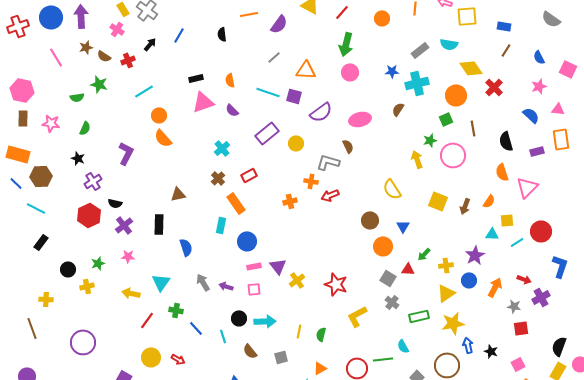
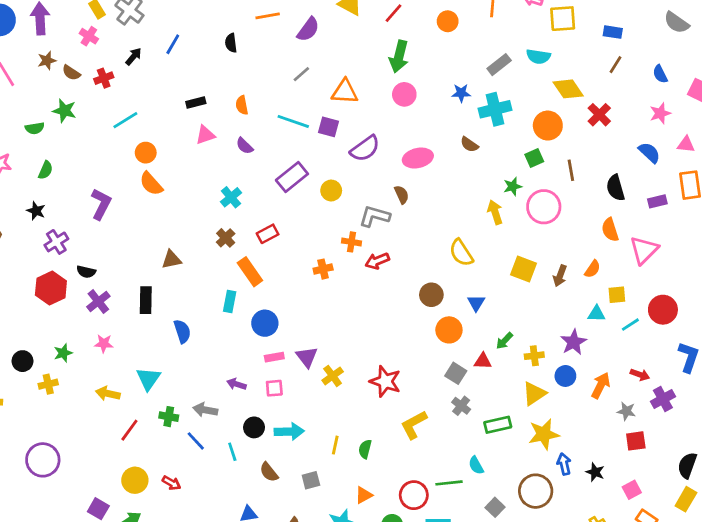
pink triangle: (203, 102) -> (205, 135), size x0.7
brown semicircle: (398, 109) -> (469, 144), turned -88
gray arrow: (203, 282) -> (205, 410), moved, turned -48

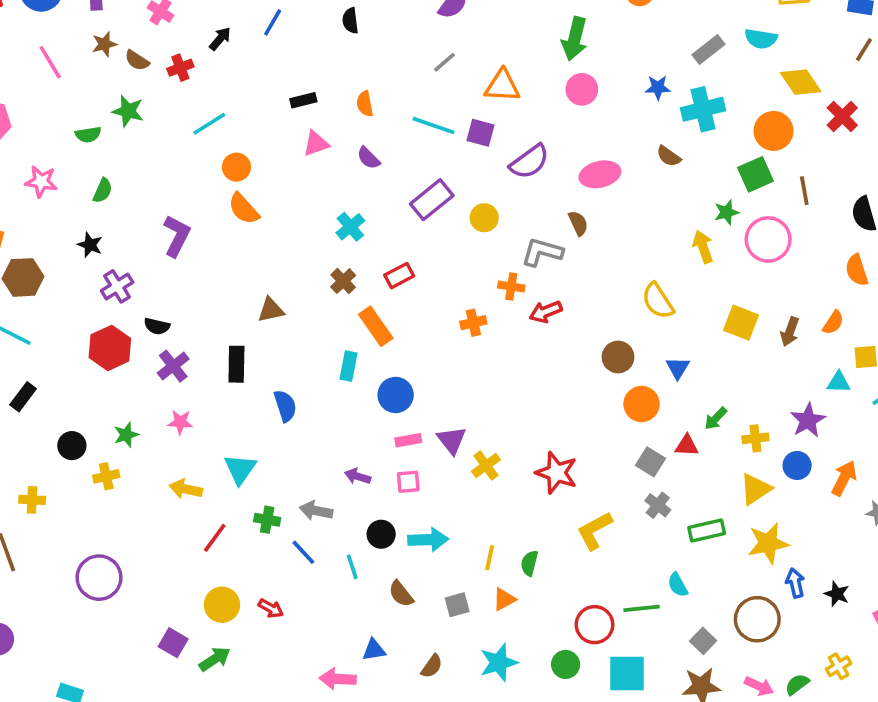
green square: (534, 158) -> (755, 174), size x1.4
orange triangle: (364, 495) -> (504, 599), moved

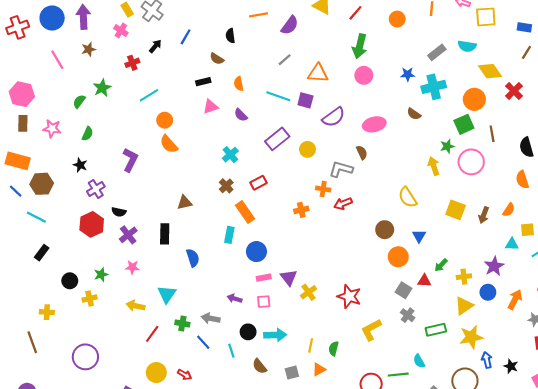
brown semicircle: (137, 60) -> (217, 59), moved
green star: (128, 111) -> (102, 88), turned 30
green semicircle: (88, 135) -> (79, 101), turned 136

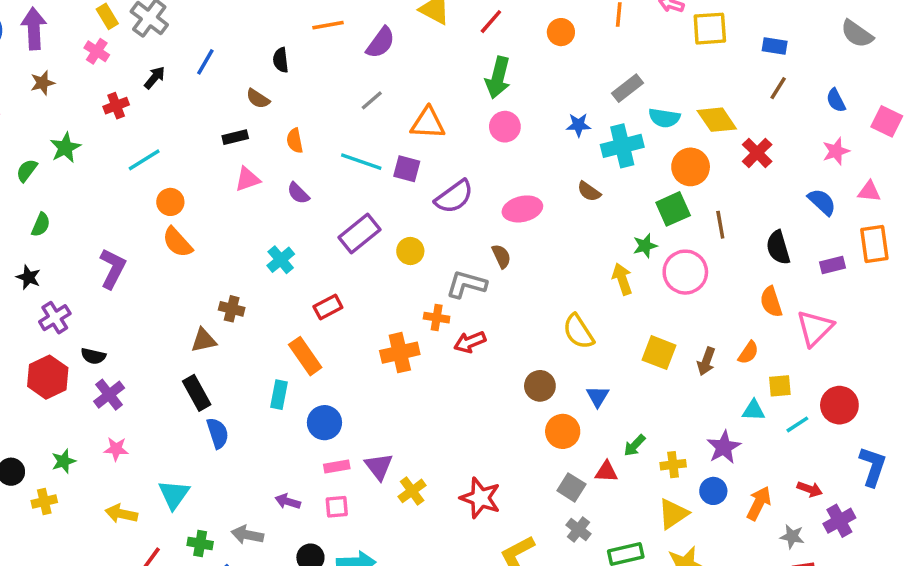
cyan semicircle: (467, 46) -> (664, 118), moved
brown cross: (226, 186) -> (232, 309), moved, turned -32
orange cross: (301, 210) -> (400, 353), size x1.5
black rectangle: (165, 234) -> (197, 393), moved, turned -30

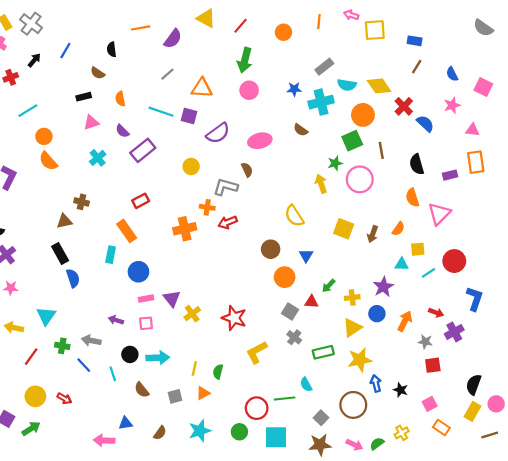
gray semicircle: (857, 34) -> (483, 28), moved
blue semicircle: (822, 202) -> (425, 124), moved
purple rectangle: (360, 233) -> (143, 150), moved
cyan cross: (281, 260) -> (98, 158), moved

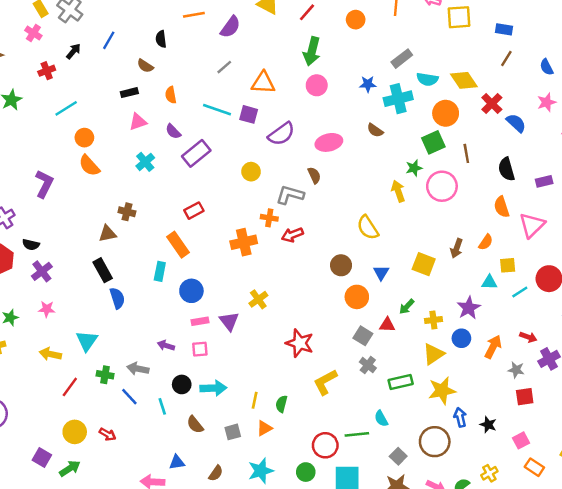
yellow square: (344, 229) -> (424, 264), moved
yellow cross: (192, 314) -> (258, 299), moved

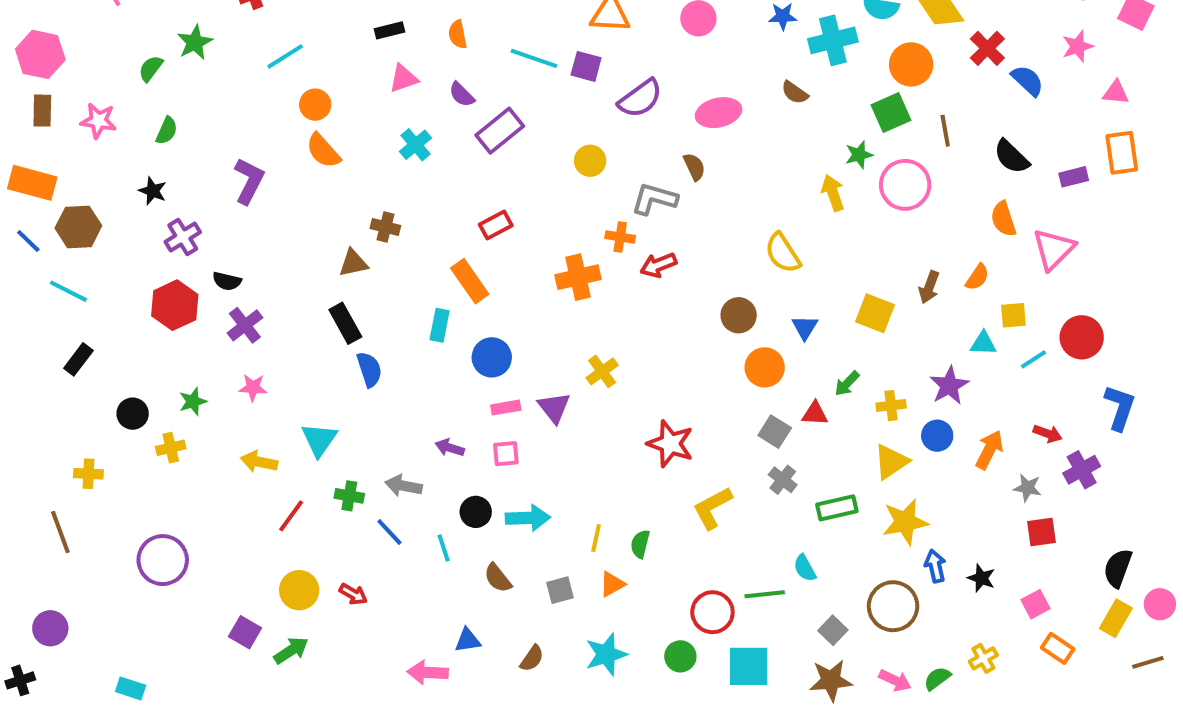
black semicircle: (506, 169) -> (1011, 157), turned -30

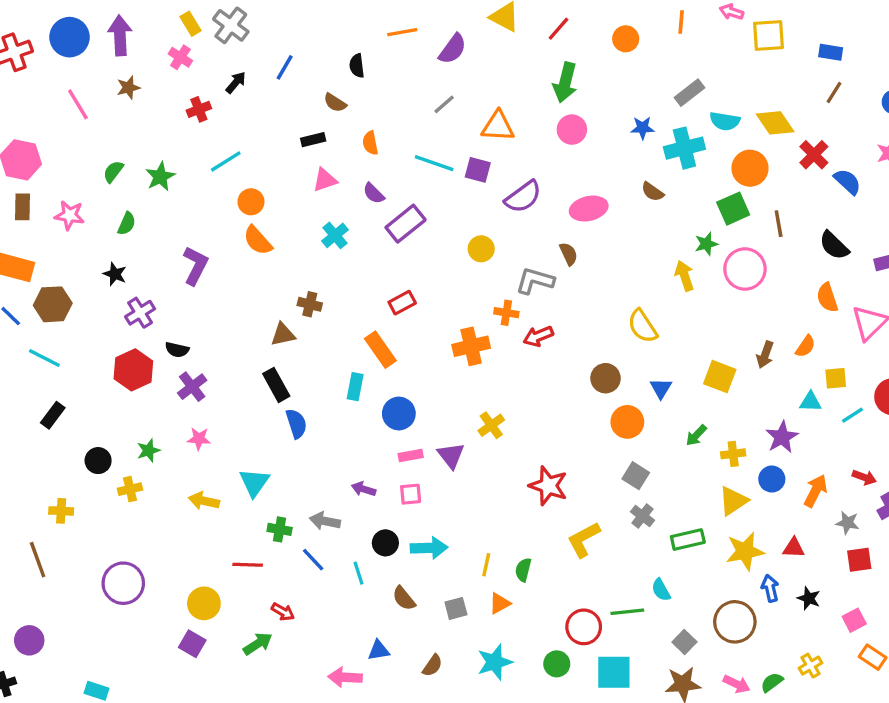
green star: (195, 42) -> (160, 177), moved
red triangle: (815, 414) -> (794, 548), moved
red line: (291, 516) -> (248, 565), moved, turned 56
yellow circle: (299, 590) -> (204, 603), moved
green arrow: (291, 650) -> (258, 644), moved

